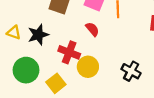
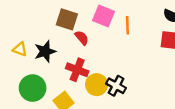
red semicircle: (92, 29) -> (82, 38), moved
black cross: (131, 71) -> (116, 86), moved

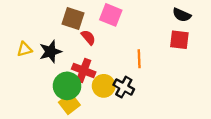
orange line: (127, 25) -> (139, 59), moved
yellow triangle: (20, 49) -> (24, 49), turned -35
green circle: (33, 88) -> (67, 86), moved

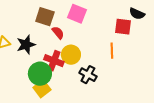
red square: (179, 40) -> (123, 27), moved
orange line: (139, 59) -> (112, 51), moved
yellow circle: (104, 86) -> (71, 55), moved

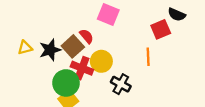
brown square: (45, 17) -> (73, 46), moved, turned 30
red square: (123, 27) -> (161, 29), turned -30

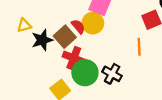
yellow triangle: (25, 48) -> (24, 25), moved
yellow circle: (101, 61) -> (93, 23), moved
green circle: (66, 83) -> (85, 73), moved

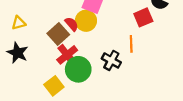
black star: (42, 40) -> (18, 53), moved, turned -30
red cross: (74, 58) -> (67, 55), turned 30
black cross: (112, 74) -> (111, 60), moved

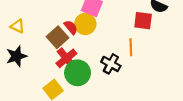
red square: (143, 17) -> (143, 21), turned 30
yellow triangle: (19, 23) -> (18, 26), turned 40
black star: (18, 53) -> (16, 56), turned 30

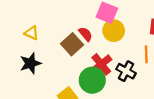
yellow circle: (85, 24) -> (114, 31), moved
red cross: (66, 58) -> (101, 64), moved

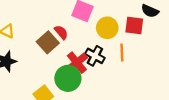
yellow circle: (114, 31) -> (107, 28), moved
black cross: (126, 71) -> (95, 56), moved

